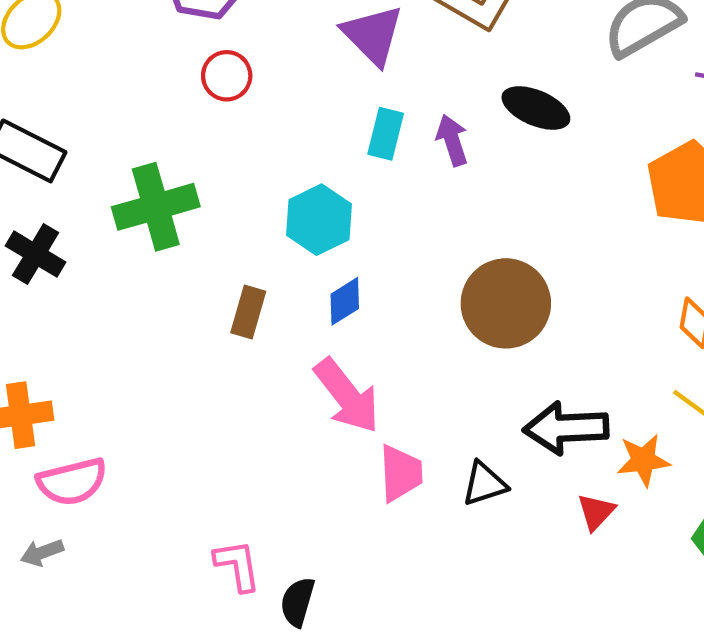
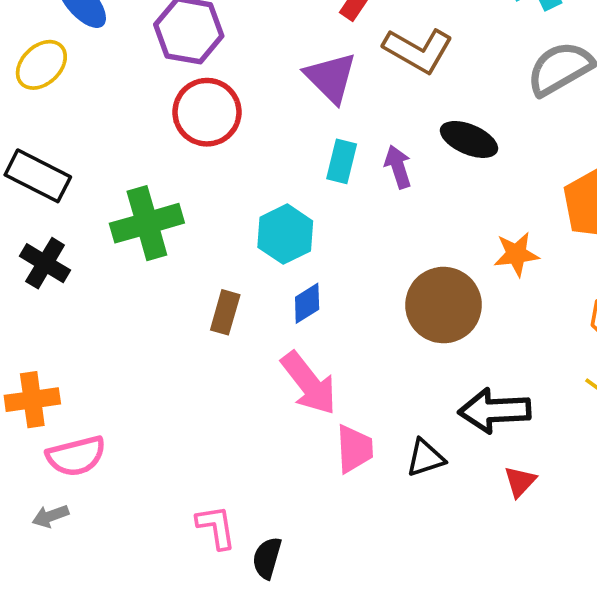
red circle: (227, 76) -> (207, 112), size x1.6
orange star: (643, 460) -> (516, 254), moved

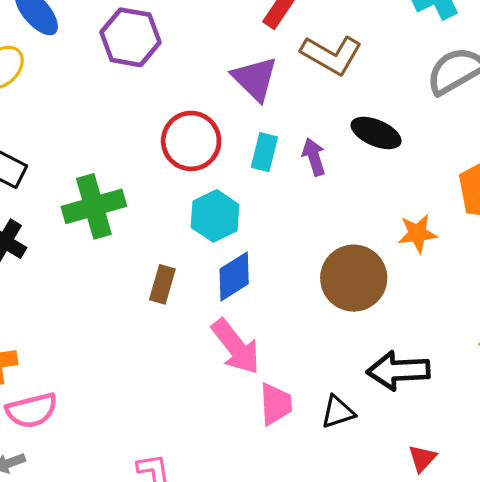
red circle: (207, 112) -> (191, 141), moved
blue diamond: (307, 303) -> (234, 276), size x1.4
red triangle: (520, 482) -> (422, 458), moved

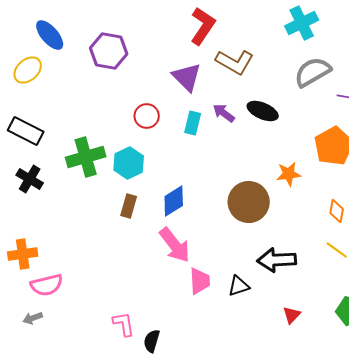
red circle: (191, 141) -> (147, 116), size x0.7
purple arrow: (314, 157) -> (224, 113), moved, turned -35
cyan hexagon: (215, 216) -> (129, 163), moved

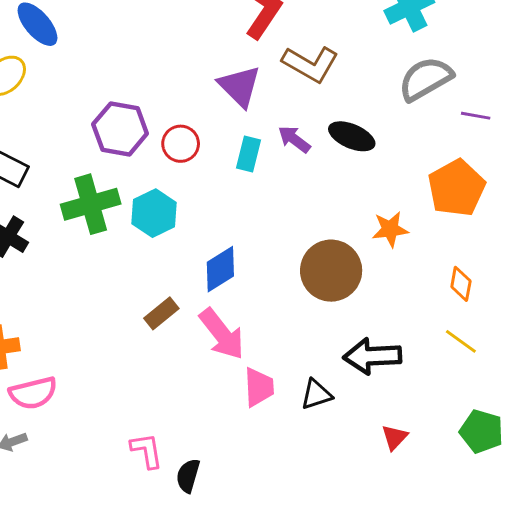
purple hexagon: (109, 51) -> (120, 129), moved
brown rectangle: (129, 206) -> (161, 313), moved, turned 35

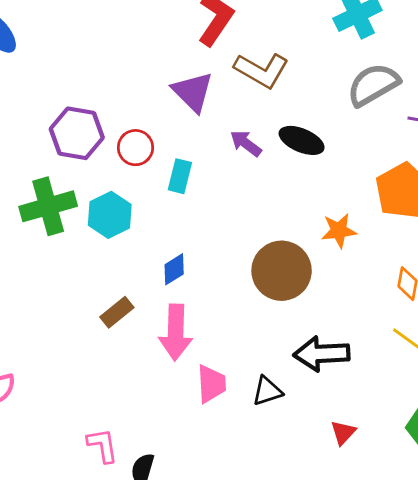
cyan rectangle: (248, 154) -> (180, 176), moved
blue diamond: (220, 269) -> (174, 269), size x0.7
pink arrow: (222, 334) -> (176, 332), turned 40

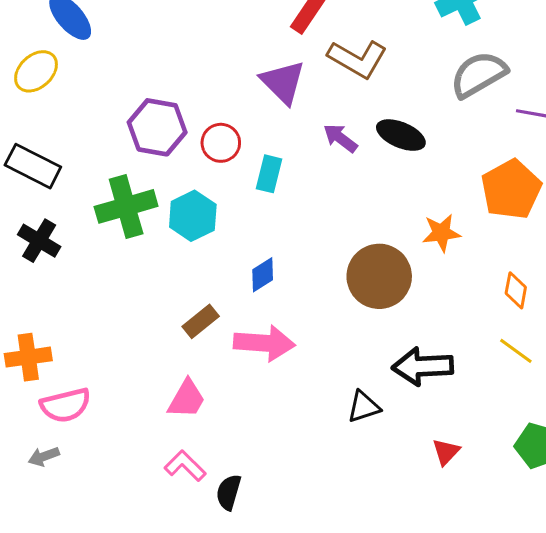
pink arrow: (176, 332) -> (264, 343), turned -88
pink trapezoid: (211, 384) -> (187, 399), moved, turned 33
pink L-shape: (103, 445) -> (185, 466), turned -36

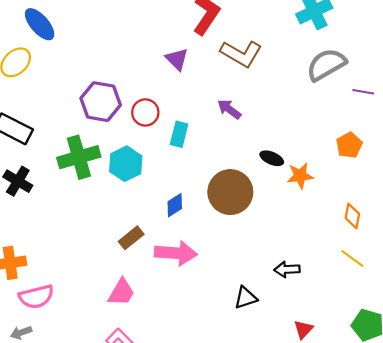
purple triangle: (283, 82) -> (177, 59), moved, size x0.7
black ellipse: (401, 135) -> (272, 158), moved, size x0.7
orange pentagon: (511, 189) -> (349, 145), size x0.6
brown circle: (379, 276) -> (230, 192), moved
black arrow: (423, 366) -> (287, 269), size x0.6

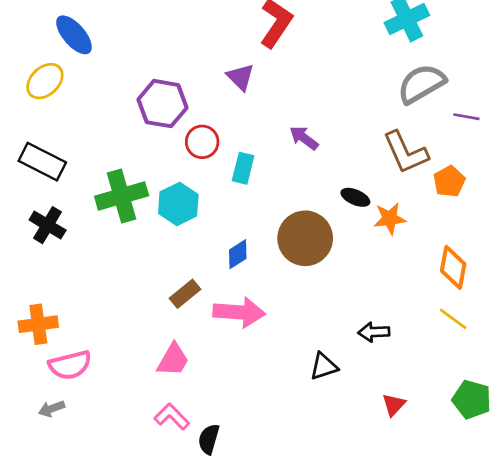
brown L-shape: (241, 54) -> (406, 152), moved, turned 36
purple hexagon: (101, 102) -> (162, 104), moved
orange diamond: (352, 216) -> (453, 267), size x1.4

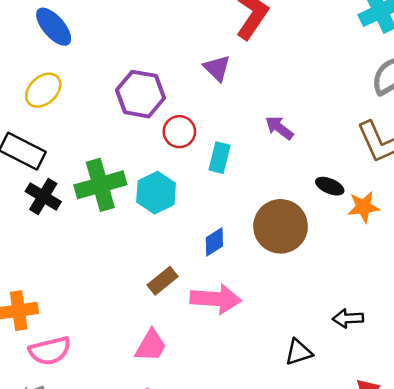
yellow ellipse: (45, 81) -> (43, 90), moved
black cross: (48, 225) -> (43, 196), moved

